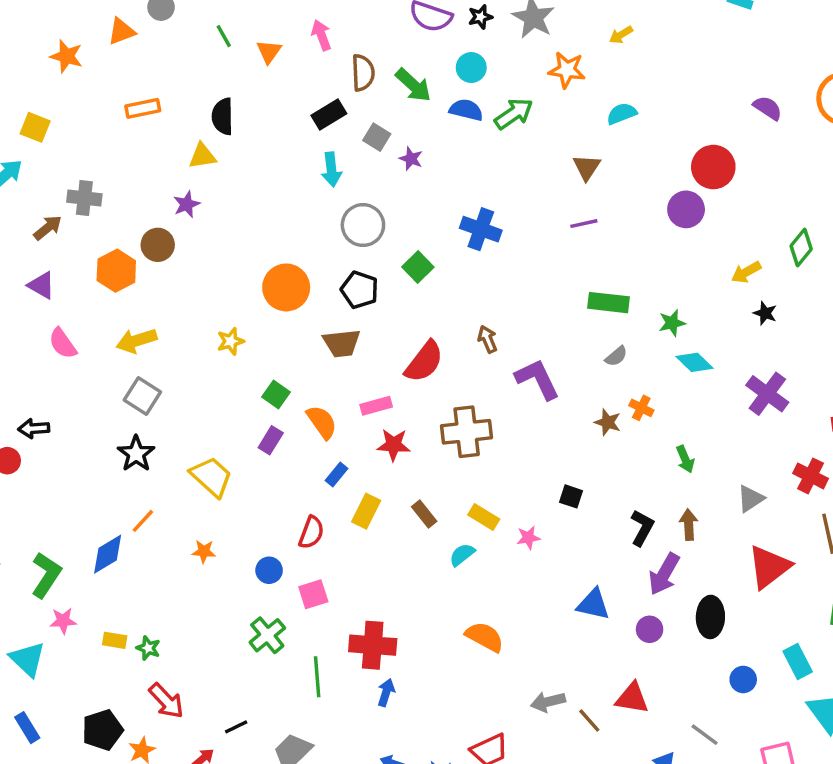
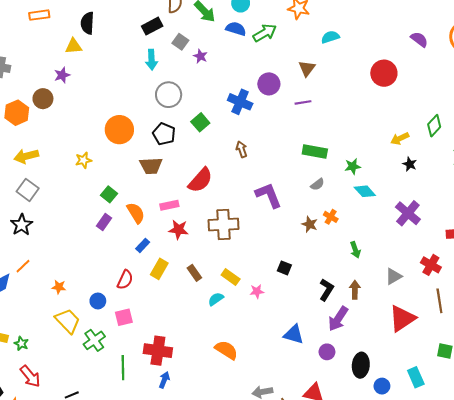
purple circle: (686, 209) -> (269, 84), moved
brown arrow: (487, 339) -> (242, 149), moved
yellow trapezoid: (211, 477) -> (68, 321), moved
black ellipse: (710, 617) -> (361, 365), moved

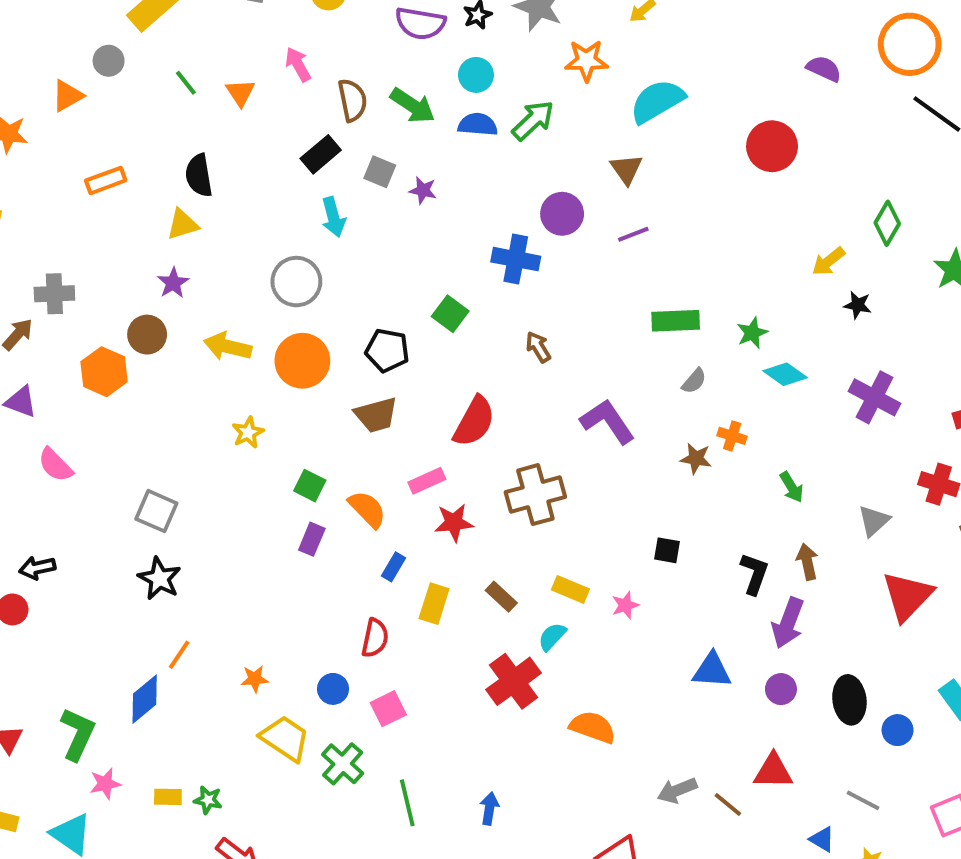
cyan semicircle: (330, 37) -> (657, 101), size x1.6
gray circle: (169, 95) -> (296, 282), moved
yellow arrow: (26, 156) -> (228, 346), moved, turned 40
red cross: (158, 351) -> (514, 681), moved, turned -32

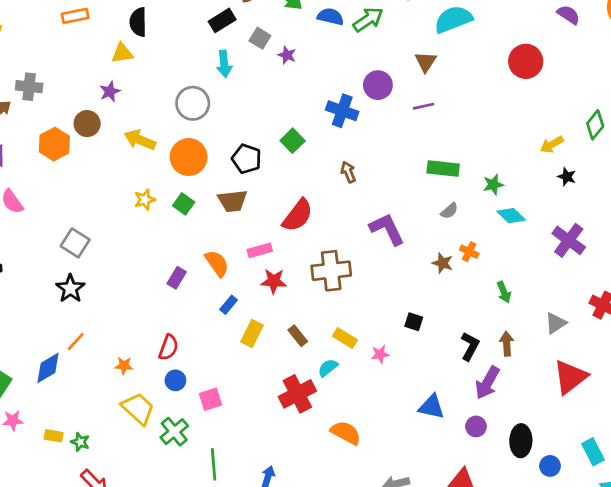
green square: (310, 486) -> (184, 204), moved
red semicircle: (375, 638) -> (169, 347), moved

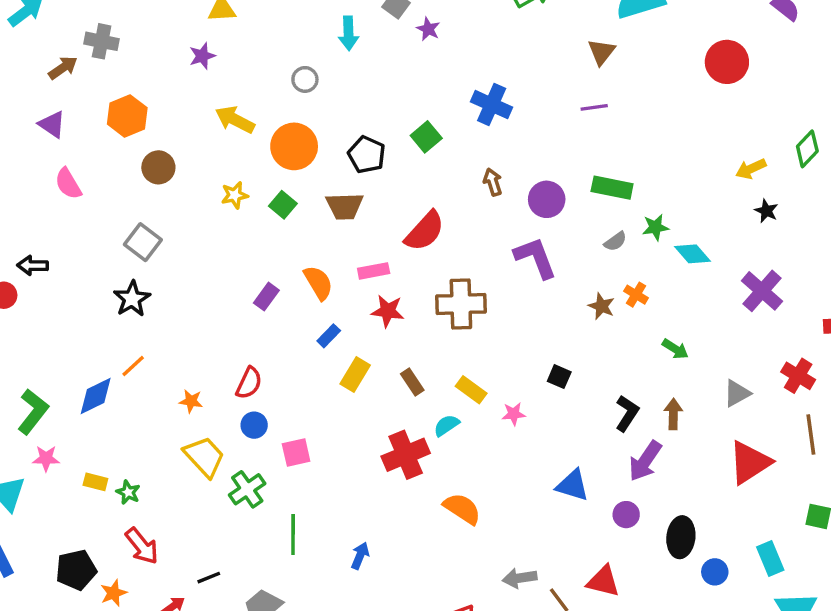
purple circle: (378, 85) -> (547, 199), moved
gray circle: (193, 103) -> (305, 79), size x0.6
brown circle: (87, 124) -> (158, 167), moved
green star: (493, 185) -> (655, 227), moved
green arrow: (504, 292) -> (675, 349), turned -40

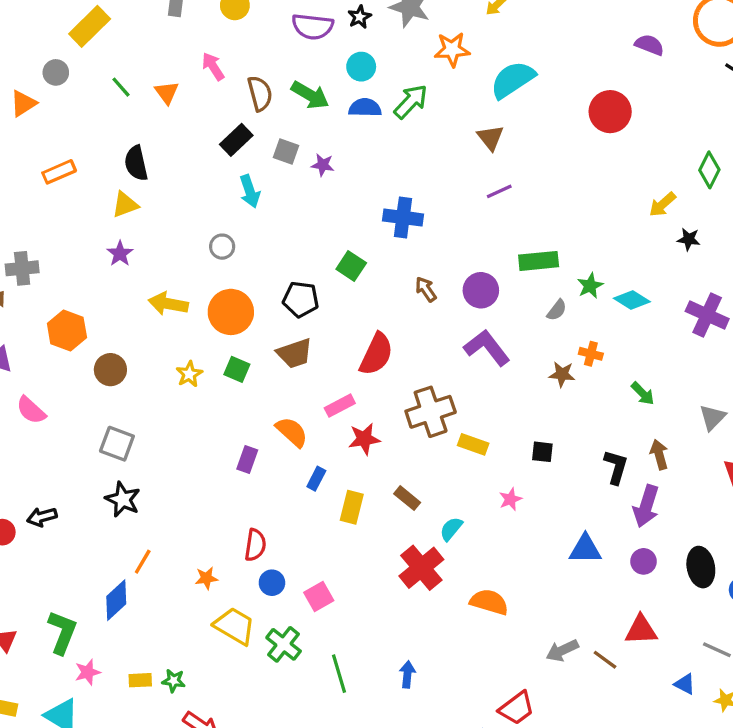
black arrow: (33, 266) -> (42, 517), moved
green arrow: (675, 349) -> (643, 393), turned 30
yellow rectangle: (471, 390) -> (473, 444), moved

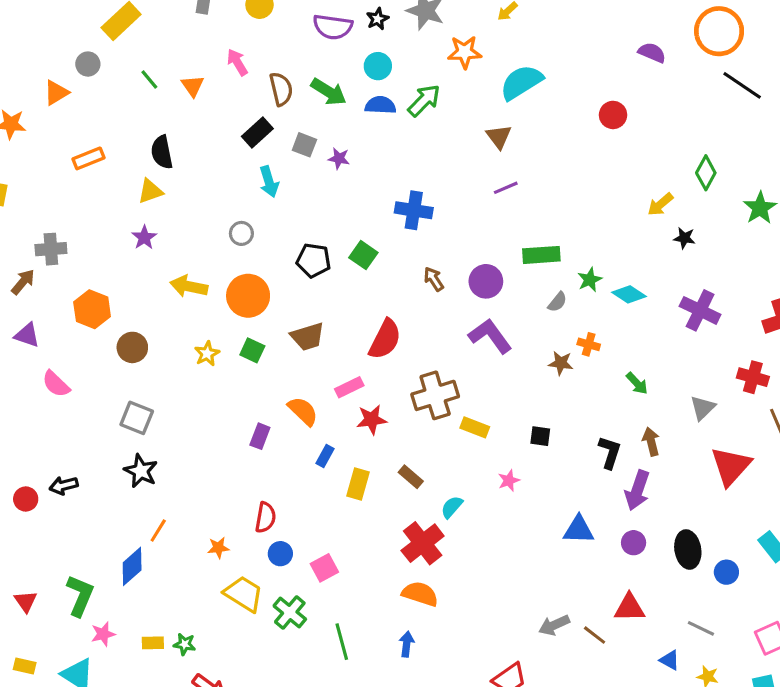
red circle: (610, 112) -> (613, 115), size x0.7
black pentagon: (301, 299) -> (314, 260), moved
orange semicircle: (489, 602) -> (420, 594), moved

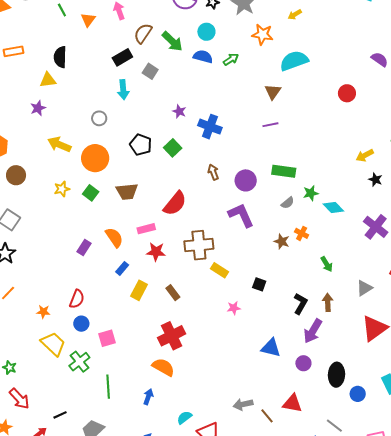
brown semicircle: (281, 89) -> (143, 33), turned -145
green arrow: (424, 101) -> (231, 59), size x0.7
purple star: (339, 158) -> (179, 111), moved
cyan semicircle: (452, 507) -> (184, 417), moved

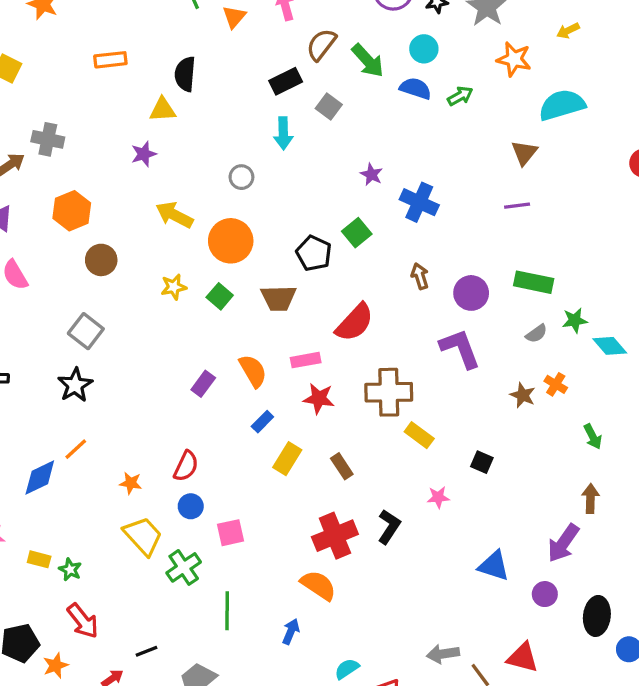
black pentagon: (141, 145) -> (314, 253), moved
black L-shape: (300, 304) -> (389, 527), moved

